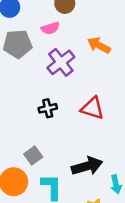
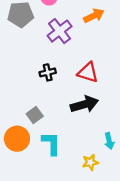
orange arrow: (99, 45) -> (94, 16), turned 126
black arrow: (87, 166) -> (84, 104), moved

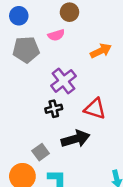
purple cross: (60, 31) -> (63, 81), moved
black arrow: (84, 104) -> (76, 139), moved

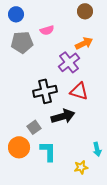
brown circle: (69, 12) -> (85, 11), moved
purple cross: (63, 81) -> (69, 62), moved
black cross: (54, 109) -> (45, 91), size x1.6

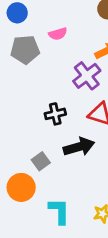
black cross: (45, 91) -> (55, 114), size x0.7
cyan L-shape: (48, 151) -> (59, 211), moved

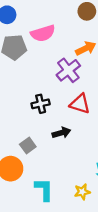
pink semicircle: (58, 34) -> (43, 33), size x1.5
black arrow: (79, 147) -> (61, 133), size x0.7

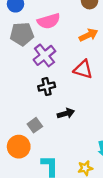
purple cross: (68, 70) -> (44, 55), moved
red triangle: (80, 104) -> (83, 69), moved

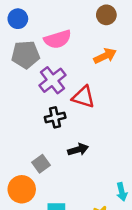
red triangle: (83, 69) -> (83, 97), moved

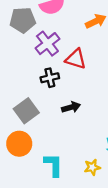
gray square: (41, 164) -> (26, 111), moved, size x1.5

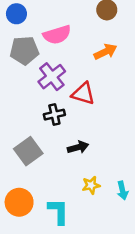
orange circle: (19, 144) -> (19, 202), moved
yellow star: (92, 167) -> (91, 185), moved

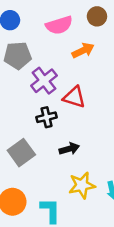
pink semicircle: (57, 35) -> (59, 25), moved
orange arrow: (105, 52) -> (83, 50), moved
yellow star: (91, 185) -> (82, 185), size x1.5

